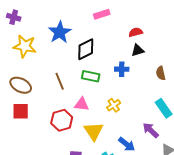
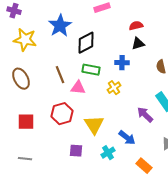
brown ellipse: (21, 85) -> (21, 79), turned 35
pink triangle: (82, 104) -> (78, 88), moved
yellow cross: (114, 105) -> (114, 88), moved
red square: (21, 111) -> (26, 122), moved
purple arrow: (151, 130) -> (145, 115), moved

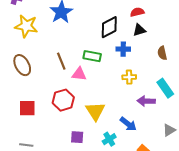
black diamond: (86, 43) -> (109, 27), moved
yellow cross: (114, 88) -> (129, 77), moved, turned 32
purple arrow: (145, 115) -> (146, 101), turned -42

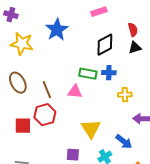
red semicircle: (137, 12) -> (133, 30), turned 88
blue cross: (123, 49) -> (109, 73), moved
brown line: (61, 61) -> (47, 90), moved
red hexagon: (63, 100) -> (45, 115), moved

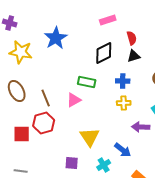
pink rectangle: (99, 12) -> (108, 20), moved
blue cross: (109, 73) -> (123, 81), moved
pink triangle: (75, 92) -> (74, 100), turned -35

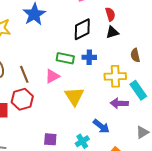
blue cross: (123, 81) -> (89, 57), moved
yellow cross: (124, 103) -> (115, 76), moved, size x1.5
yellow triangle: (90, 137) -> (74, 96), moved

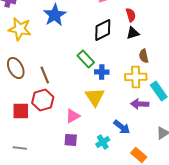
brown semicircle: (135, 55) -> (144, 56), moved
blue cross: (89, 57) -> (102, 72), moved
green rectangle: (65, 58) -> (86, 59), turned 36
pink triangle: (52, 76) -> (73, 116), moved

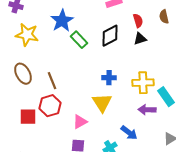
brown semicircle: (144, 56) -> (164, 17), moved
green rectangle: (86, 59) -> (79, 40), moved

